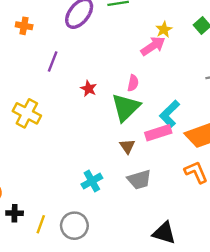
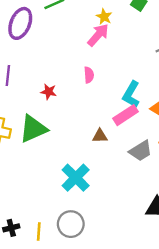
green triangle: (126, 107) -> (33, 129), moved, turned 36
brown triangle: (127, 146) -> (100, 136), turned -42
gray trapezoid: (139, 180) -> (140, 151), moved
cyan cross: (92, 181) -> (76, 178), size x1.4

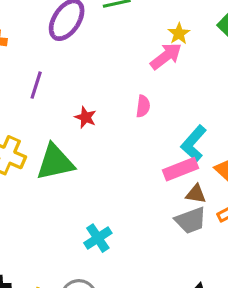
brown triangle: (100, 136) -> (196, 194), moved
cyan cross: (76, 178) -> (98, 238), size x0.7

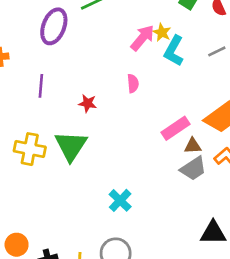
yellow star: (179, 34) -> (162, 32), moved
cyan L-shape: (194, 143) -> (174, 51), moved
green triangle: (55, 162) -> (71, 146), turned -32

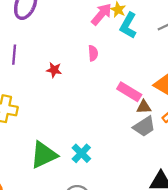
pink rectangle: (176, 128) -> (129, 92), turned 65
green triangle: (71, 146) -> (44, 155), moved, turned 32

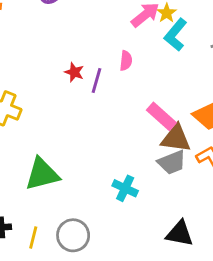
purple line: (14, 55) -> (97, 80), moved
brown triangle: (144, 107) -> (176, 138), size x1.6
cyan cross: (81, 153) -> (125, 188), moved, turned -30

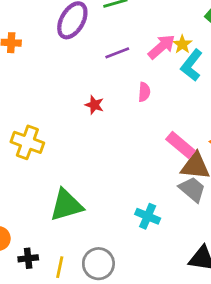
purple line: (97, 80) -> (117, 53), moved, turned 55
gray trapezoid: (172, 162) -> (192, 189), turned -116

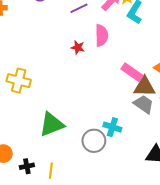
pink semicircle: (144, 92) -> (102, 35), size x1.5
red star: (94, 105) -> (78, 47), moved
gray circle: (98, 264) -> (94, 141), moved

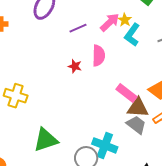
cyan cross: (112, 127) -> (105, 145), size x1.4

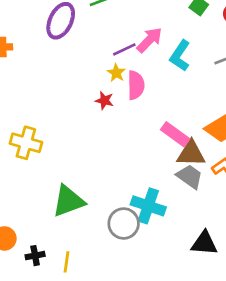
yellow star: (125, 20) -> (116, 73), moved
purple line: (78, 28) -> (124, 49), moved

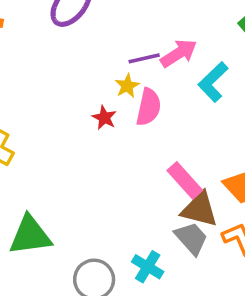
cyan cross: (148, 206) -> (148, 267), moved, size x0.7

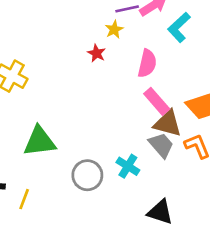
pink semicircle: (149, 107) -> (147, 63), moved

